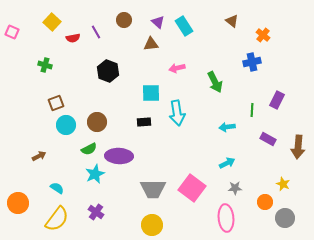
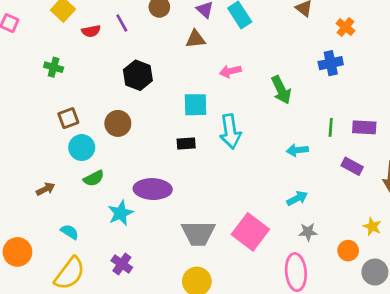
purple rectangle: (277, 100) -> (364, 127), moved, turned 66
brown circle: (97, 122) -> (118, 123), moved
green semicircle: (89, 149) -> (94, 178), moved

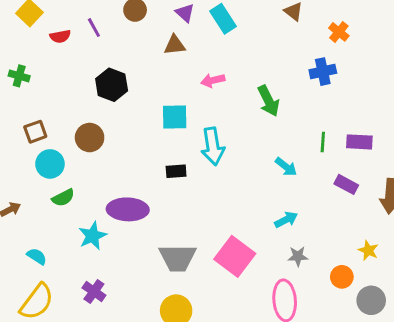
black rectangle: (186, 144) -> (176, 171), moved
cyan arrow: (297, 150) -> (286, 167), turned -135

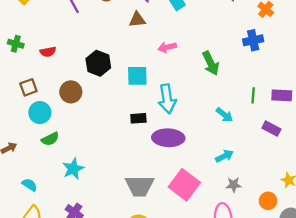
red semicircle: (60, 36) -> (48, 52), moved
black hexagon: (112, 85) -> (98, 63), moved
purple ellipse: (128, 209) -> (168, 138), moved

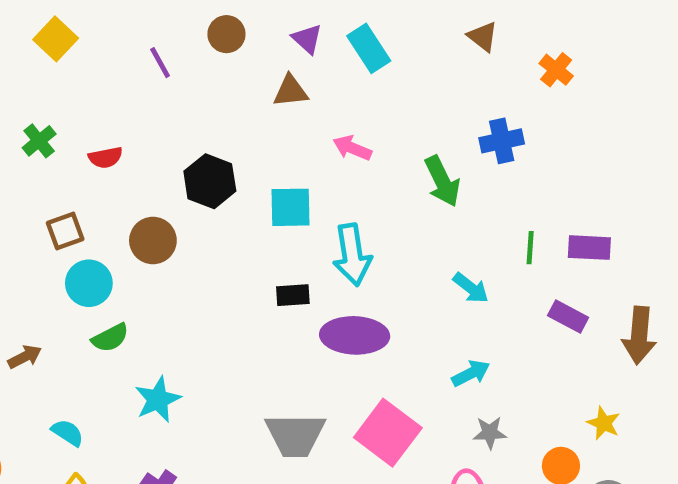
blue cross: (253, 40) -> (502, 141), moved
green cross: (16, 44) -> (39, 141), turned 35
pink arrow: (167, 47) -> (352, 148), turned 36

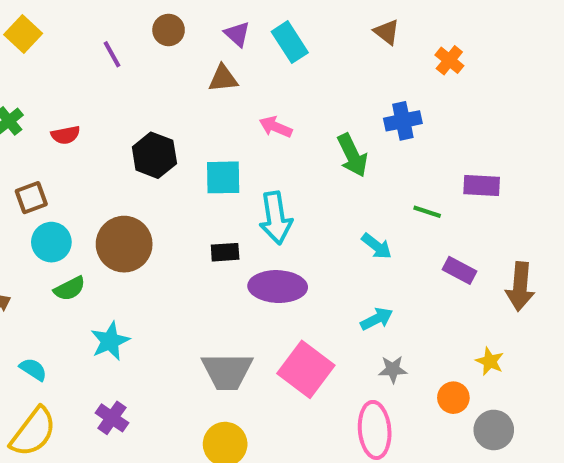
brown circle: (153, 241) -> (124, 244), moved, size x1.4
green line: (530, 248) -> (427, 212), turned -76
purple rectangle: (589, 248) -> (482, 186), moved

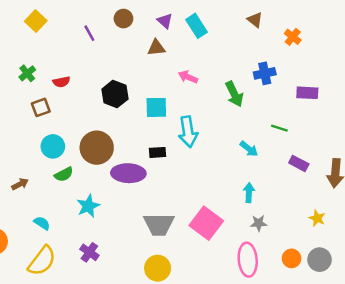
purple rectangle: (482, 186) -> (307, 93), moved
brown square: (31, 198) -> (41, 107), moved
purple ellipse: (278, 287) -> (128, 173), moved
cyan arrow: (377, 319) -> (249, 193), turned -60
orange circle: (453, 398) -> (292, 258), moved

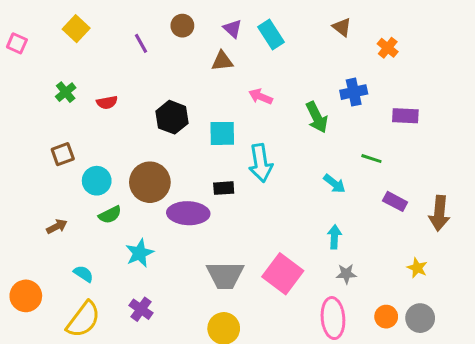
brown square: (41, 107) -> (63, 154), moved

